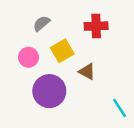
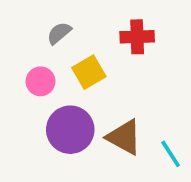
brown triangle: (87, 72) -> (124, 137), moved, size x1.5

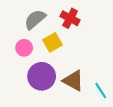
gray semicircle: (59, 33) -> (35, 19), size x1.5
red cross: (137, 37) -> (70, 18), moved, turned 30

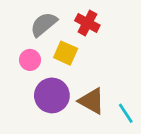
yellow square: (53, 42) -> (66, 53), turned -36

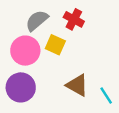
pink circle: (30, 60) -> (25, 51), size x1.6
purple circle: (52, 95) -> (21, 87), moved

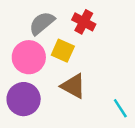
brown triangle: (77, 85) -> (73, 86), moved

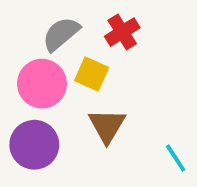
red cross: (84, 22) -> (122, 32), turned 30
brown triangle: (73, 86) -> (107, 126), turned 32

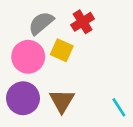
brown triangle: (107, 126) -> (62, 101), moved

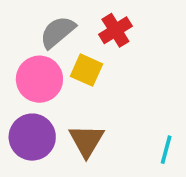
cyan line: (119, 107) -> (166, 150), turned 48

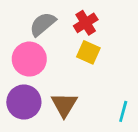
yellow square: (86, 70) -> (88, 52), moved

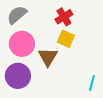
gray semicircle: (43, 24) -> (17, 15), moved
brown triangle: (64, 105) -> (48, 57), moved

